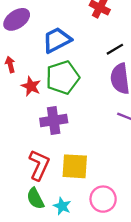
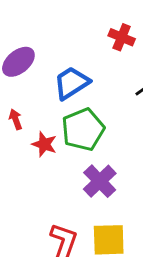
purple cross: (54, 121) -> (100, 181), moved, turned -30

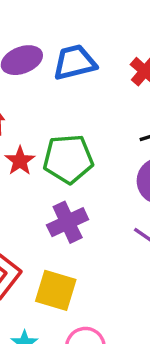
blue trapezoid: (71, 83) -> (75, 62), moved

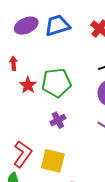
purple cross: (68, 222) -> (58, 120), size x0.7

